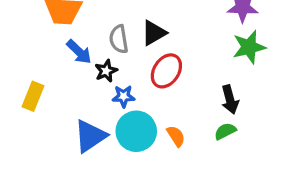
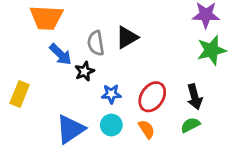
red ellipse: (166, 71) -> (152, 97), moved
blue star: (124, 96) -> (111, 94), moved
cyan circle: (136, 131) -> (111, 125), size x0.6

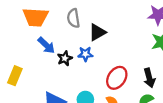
gray semicircle: (96, 43) -> (73, 18), moved
blue star: (111, 94) -> (85, 54), moved

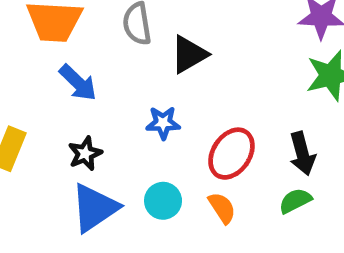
blue star: (85, 54) -> (163, 123), moved
black star: (65, 58) -> (85, 154), moved

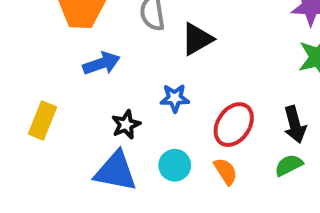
blue arrow: (78, 83) -> (101, 63), turned -63
black star: (85, 154) -> (126, 125), moved
blue triangle: (95, 208) -> (116, 171), turned 45

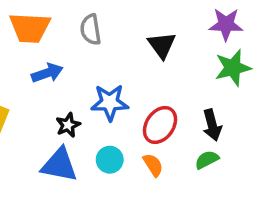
black triangle: (197, 39) -> (162, 45), moved, turned -36
blue star: (175, 98) -> (110, 102), size x1.5

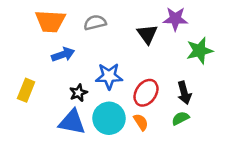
purple star: (226, 24) -> (175, 19), moved
gray semicircle: (91, 30) -> (95, 23), turned 85
cyan circle: (110, 160) -> (109, 118), size x1.6

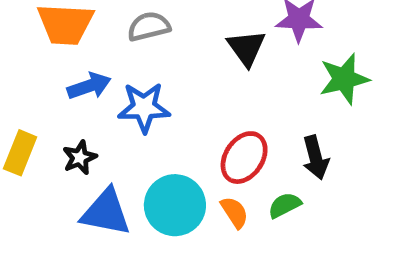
blue star: (109, 76) -> (144, 107), moved
black star: (78, 93) -> (80, 158), moved
green semicircle: (180, 118) -> (285, 205), moved

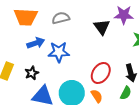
green semicircle: (285, 205) -> (126, 93), moved, turned 144

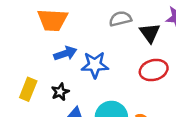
gray semicircle: (61, 18) -> (120, 19), moved
red ellipse: (101, 73) -> (154, 70), moved, turned 40

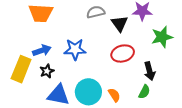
blue arrow: (65, 53) -> (42, 50), moved
yellow rectangle: (28, 89) -> (21, 69), size x1.4

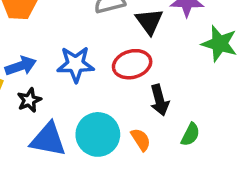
green star: (162, 37) -> (220, 44), turned 30
red ellipse: (123, 54) -> (132, 64), moved
black arrow: (150, 71) -> (160, 100), moved

